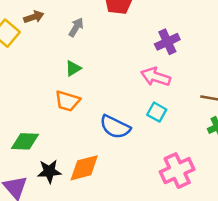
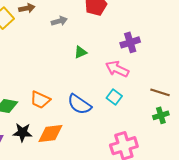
gray arrow: (76, 27) -> (59, 21), turned 35
green triangle: (73, 68) -> (81, 52), moved
orange trapezoid: (67, 101) -> (40, 100), moved

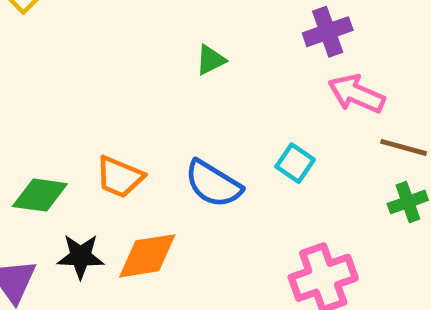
pink arrow: (117, 69) -> (356, 94), moved

